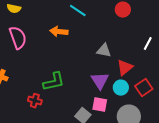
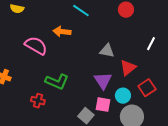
pink semicircle: (18, 38) -> (36, 46), moved, turned -40
green L-shape: (54, 82) -> (57, 82), turned 35
cyan circle: (121, 88) -> (123, 96), moved

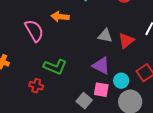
pink semicircle: (36, 46) -> (34, 31), turned 30
red triangle: (128, 68) -> (126, 41), moved
purple triangle: (103, 81) -> (101, 66), turned -30

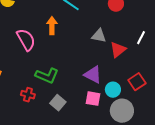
orange arrow: (60, 17) -> (52, 26), turned 84
gray triangle: (105, 36) -> (99, 36), moved
gray square: (84, 101) -> (58, 103), moved

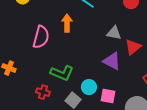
pink semicircle: (26, 40) -> (41, 37), turned 45
purple triangle: (93, 75) -> (112, 61), moved
cyan circle: (113, 90) -> (89, 87), moved

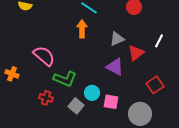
orange arrow: (67, 23) -> (82, 29), moved
gray triangle: (114, 33) -> (117, 39), turned -35
pink semicircle: (41, 37) -> (44, 56), moved, turned -65

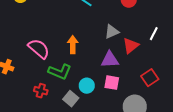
orange arrow: (82, 29) -> (73, 45), moved
purple triangle: (115, 67) -> (110, 60), turned -30
pink square: (111, 102) -> (112, 83), moved

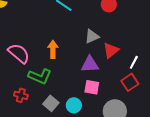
white line: (154, 34) -> (134, 62), moved
cyan circle: (87, 86) -> (74, 105), moved

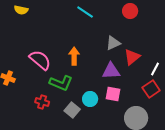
cyan circle: (74, 105) -> (90, 99), moved

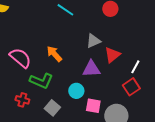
orange arrow: (74, 56) -> (54, 54), turned -42
pink square: (113, 94) -> (93, 106), moved
cyan circle: (90, 99) -> (76, 91), moved

